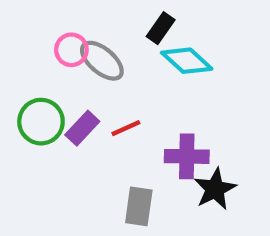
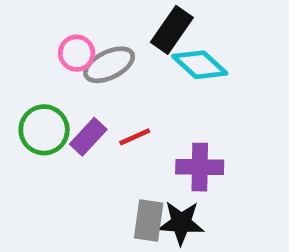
black rectangle: (161, 28) -> (172, 30), size x1.4
gray ellipse: (102, 61) -> (109, 65), turned -66
black star: (215, 189) -> (181, 223), moved, turned 30

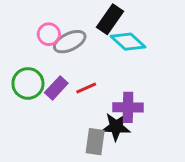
black star: (181, 223) -> (116, 127), moved

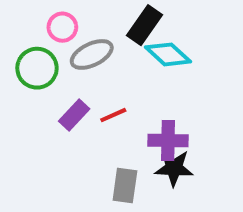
pink circle: (49, 34) -> (62, 27), moved
green circle: (28, 83) -> (37, 68), moved
black star: (116, 127) -> (174, 168), moved

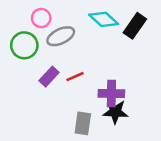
black rectangle: (145, 25) -> (135, 26), moved
cyan diamond: (168, 54) -> (104, 19), moved

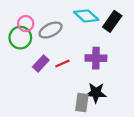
pink circle: (41, 18) -> (26, 24), moved
purple cross: (111, 93) -> (96, 58), moved
gray rectangle: (83, 123) -> (82, 102), moved

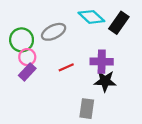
pink circle: (26, 24) -> (27, 57), moved
purple rectangle: (41, 64) -> (27, 72), moved
black star: (96, 93) -> (105, 81), moved

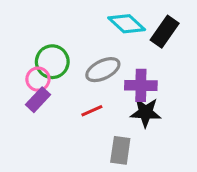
gray ellipse: (54, 32) -> (103, 70), moved
green circle: (22, 40) -> (52, 62), moved
red line: (66, 67) -> (92, 111), moved

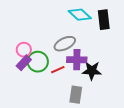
black rectangle: (165, 32) -> (104, 20), turned -42
green circle: (52, 62) -> (38, 62), moved
purple cross: (141, 85) -> (77, 60), moved

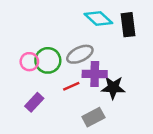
green circle: (38, 62) -> (48, 60), moved
purple rectangle: (24, 63) -> (34, 102), moved
gray rectangle: (76, 95) -> (93, 117), turned 54

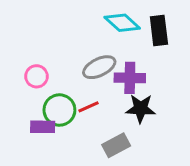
green circle: (48, 60) -> (59, 110), moved
purple cross: (95, 74) -> (130, 78), moved
purple rectangle: (34, 102) -> (43, 127), turned 48

